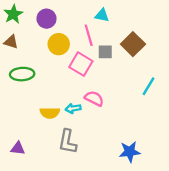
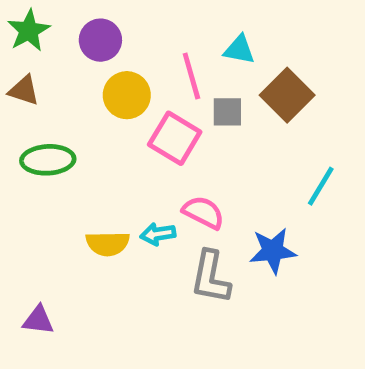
cyan triangle: (102, 15) -> (239, 50), moved
gray L-shape: (68, 142) -> (211, 277), moved
blue star: (130, 152) -> (273, 251), moved

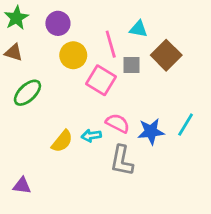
green ellipse: (48, 160) -> (27, 93), turned -40
cyan line: (321, 186) -> (186, 125), moved
yellow semicircle: (108, 244) -> (62, 141), turned -50
blue star: (273, 251) -> (151, 132), moved

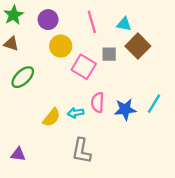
cyan triangle: (138, 29) -> (124, 24), moved
pink line: (111, 44) -> (92, 22), moved
pink semicircle: (118, 123) -> (98, 102), turned -114
gray L-shape: (122, 161) -> (81, 151), moved

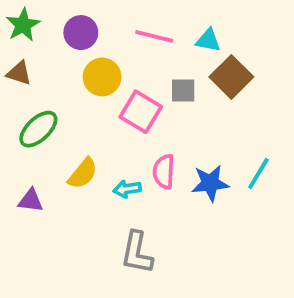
pink line: (92, 22) -> (154, 36), turned -60
yellow semicircle: (52, 117) -> (83, 173), moved
purple triangle: (18, 154) -> (31, 201), moved

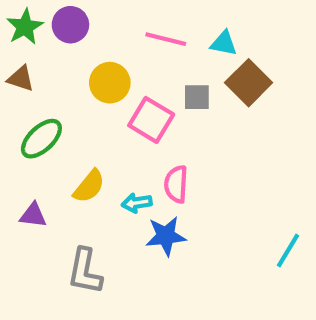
purple circle: (81, 33) -> (70, 25), moved
cyan line: (258, 173) -> (288, 250), moved
blue star: (210, 183) -> (166, 236), moved
gray L-shape: (137, 253) -> (85, 271), moved

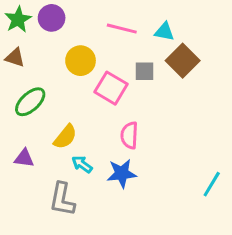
cyan arrow: (137, 203) -> (82, 164), moved, turned 45

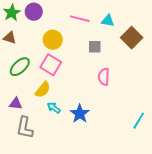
brown square: (183, 61) -> (132, 38), moved
pink square: (111, 88) -> (51, 65), moved
pink semicircle: (129, 135) -> (104, 77), moved
blue star: (122, 173) -> (80, 114), turned -30
gray L-shape: (62, 199) -> (25, 128), moved

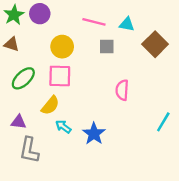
gray square: (95, 47) -> (107, 47), moved
pink square: (51, 65) -> (60, 76), turned -30
cyan line: (139, 121) -> (163, 122), moved

